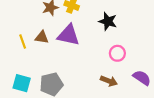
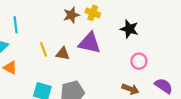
brown triangle: (42, 37) -> (63, 54), moved

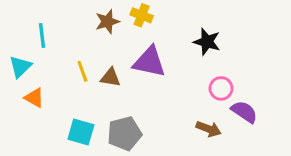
yellow cross: (93, 13) -> (142, 15), moved
brown star: (71, 15) -> (107, 21), moved
purple semicircle: (164, 86) -> (244, 112), moved

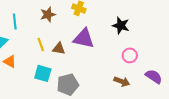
brown star: (107, 21) -> (48, 14), moved
purple semicircle: (244, 112) -> (154, 76), moved
cyan square: (81, 132) -> (43, 73), moved

